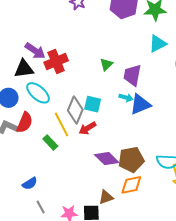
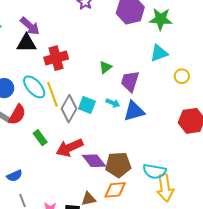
purple arrow: (35, 51) -> (30, 26), moved
black triangle: (24, 69) -> (26, 43), moved
cyan arrow: (126, 98) -> (113, 103), moved
yellow line: (61, 124) -> (52, 94), moved
red arrow: (87, 128) -> (70, 148), moved, size x1.5

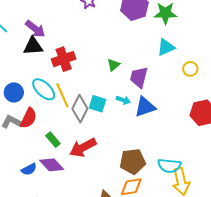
purple diamond: (94, 161) -> (52, 165), moved
blue semicircle: (15, 176) -> (29, 169), moved

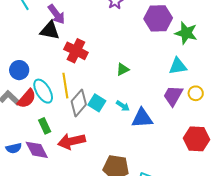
red cross: (64, 59) -> (76, 51), turned 30
purple trapezoid: (139, 77) -> (173, 96), moved
cyan ellipse: (44, 89) -> (43, 91), moved

